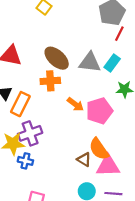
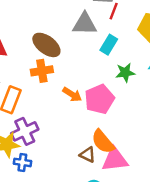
gray triangle: (90, 62) -> (85, 24), moved

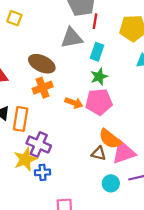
green star: (125, 73) -> (99, 77), moved
pink pentagon: (99, 99) -> (99, 102), turned 30
purple cross: (25, 131) -> (39, 144), turned -30

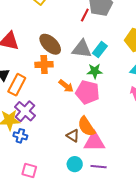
red line: (95, 21) -> (85, 15), moved
gray triangle: (72, 38) -> (82, 49), moved

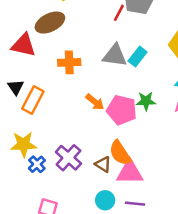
brown ellipse: (50, 44) -> (50, 23), moved, turned -70
orange cross: (44, 65) -> (69, 62), moved
green star: (95, 71) -> (146, 101), moved
purple cross: (25, 111) -> (68, 158), moved
blue cross: (20, 136) -> (37, 164), turned 32

